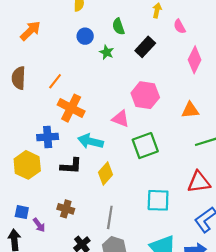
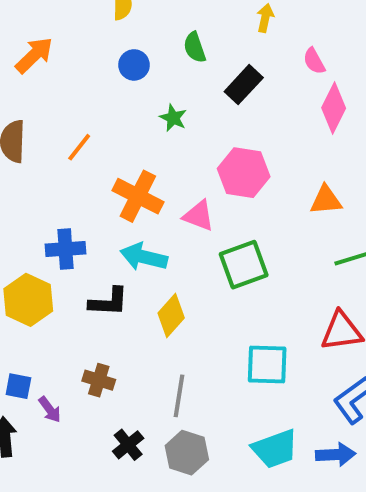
pink semicircle: (180, 26) -> (314, 61), moved
green star: (107, 52) -> (173, 118), moved
orange cross: (71, 108) -> (138, 196), moved

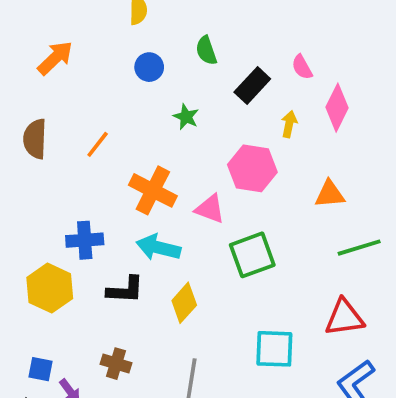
yellow arrow: (265, 18) -> (289, 124), moved
pink semicircle: (314, 61) -> (302, 67), moved

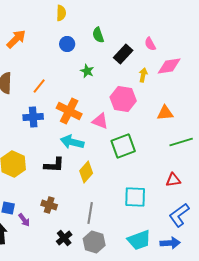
pink diamond: (337, 108) -> (169, 66), turned 55
blue cross: (85, 240) -> (33, 117), moved
red triangle: (344, 318) -> (173, 180), size x0.7

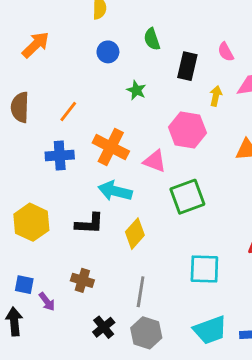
black rectangle: (123, 54) -> (187, 66), turned -30

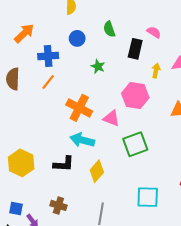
pink semicircle: (226, 52) -> (154, 32), moved, turned 152
blue cross: (60, 156) -> (48, 56), moved

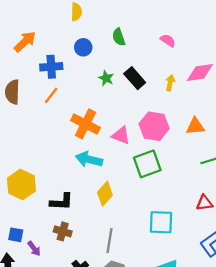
black rectangle: (135, 49) -> (135, 78), moved, turned -54
pink hexagon: (135, 95) -> (154, 126), moved
black L-shape: (64, 164) -> (62, 202), moved

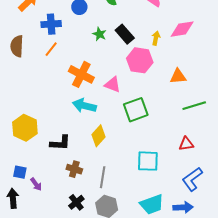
pink hexagon: (154, 126) -> (140, 60), moved
brown cross: (63, 231) -> (74, 169), moved

